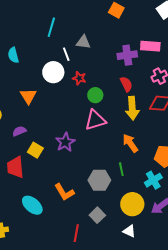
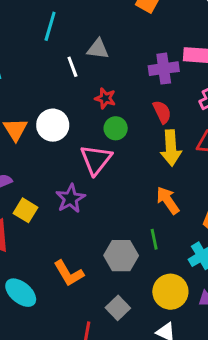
white circle: (53, 72) -> (53, 125), moved
red star: (79, 78) -> (105, 98), moved
pink triangle: (95, 120) -> (96, 160), moved, turned -35

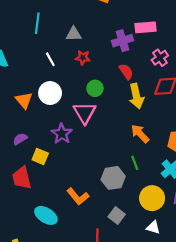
white line: (72, 67) -> (50, 59), moved
red star: (105, 98) -> (83, 58), moved
purple star: (70, 198) -> (62, 134), moved

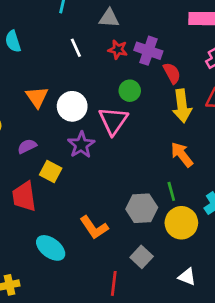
purple cross: (123, 41) -> (148, 51), moved, turned 30
white circle: (50, 93) -> (72, 106), moved
yellow circle: (152, 198) -> (181, 223), moved

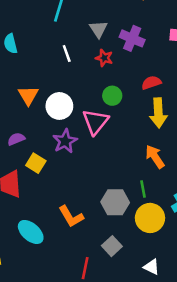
gray triangle: (109, 18) -> (98, 29), turned 48
purple cross: (148, 51) -> (132, 38), moved
red semicircle: (172, 73) -> (151, 83), turned -84

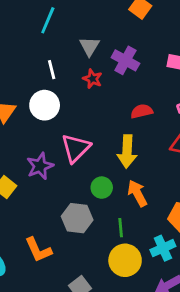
green circle: (112, 96) -> (102, 188), moved
white circle: (59, 106) -> (45, 105), moved
yellow arrow: (158, 113) -> (127, 151), moved
gray hexagon: (115, 202) -> (77, 218), moved

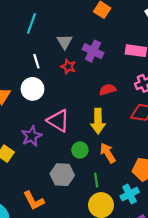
pink triangle: (76, 148) -> (58, 121), turned -40

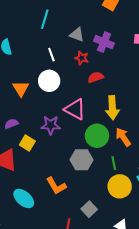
gray triangle: (65, 42) -> (77, 35), turned -35
red semicircle: (108, 90) -> (96, 77), moved
purple star: (32, 136) -> (51, 125), turned 30
green circle: (80, 150) -> (97, 136), size x1.5

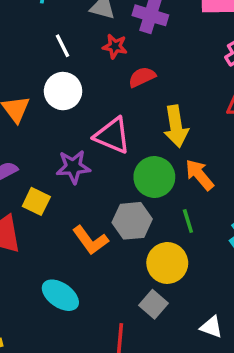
orange L-shape: (56, 186) -> (90, 240), moved
yellow circle: (120, 186) -> (167, 263), moved
cyan ellipse: (24, 198) -> (60, 295), moved

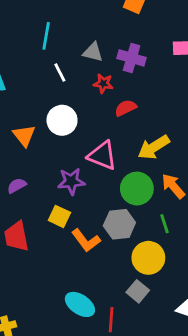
white line: (62, 46) -> (60, 73), moved
yellow arrow: (176, 126) -> (154, 147), turned 68
yellow square: (36, 201) -> (59, 216), moved
cyan ellipse: (60, 295) -> (80, 304), moved

